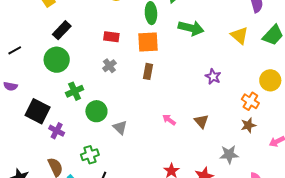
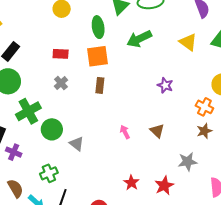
green arrow: (191, 28) -> (139, 39), turned 145
green cross: (75, 91) -> (28, 111), size x1.4
pink arrow: (169, 120) -> (125, 132), turned 32

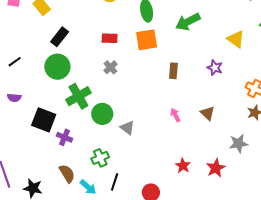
yellow triangle: (188, 42) -> (236, 39), moved
brown rectangle: (100, 85) -> (173, 71), moved

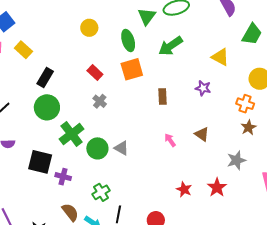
red rectangle: (110, 38) -> (95, 72), turned 49
gray triangle: (127, 128) -> (121, 148), moved

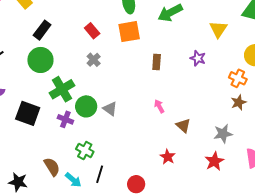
yellow triangle: (220, 57) -> (218, 29), turned 30
brown triangle: (202, 134) -> (183, 126), moved
purple cross: (63, 177) -> (65, 119), moved
red star: (217, 187) -> (214, 161), moved
green cross: (101, 192) -> (85, 150), turned -36

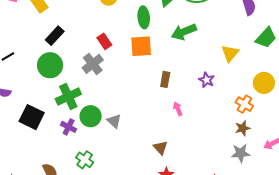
gray cross: (94, 60) -> (93, 64), moved, size x1.5
pink arrow: (159, 106) -> (178, 109), moved
brown triangle: (183, 126) -> (160, 148), moved
gray star: (223, 134) -> (241, 153), moved

